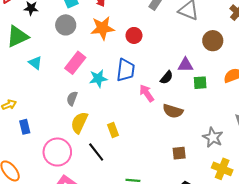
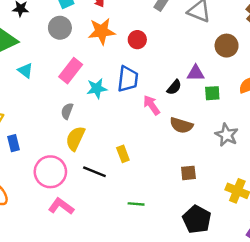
yellow rectangle: (113, 130) -> (123, 154), moved
gray star: (213, 137) -> (227, 135), moved
black line: (96, 152) -> (94, 172), turned -30

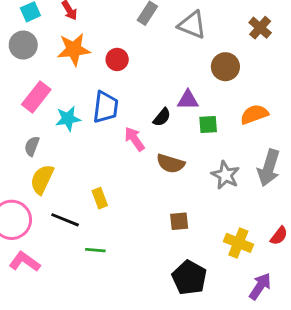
green line: (136, 204) -> (95, 250), moved

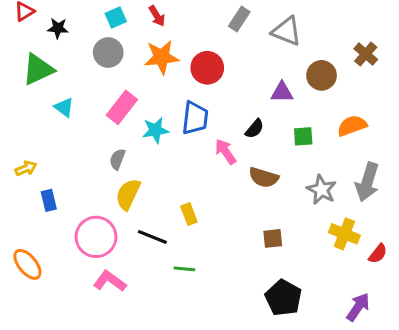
brown cross: (260, 28) -> (366, 54), moved
red circle: (117, 59) -> (207, 68), size x1.4
purple triangle: (188, 100) -> (282, 92), moved
yellow cross: (238, 243) -> (344, 234), moved

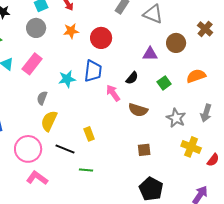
orange star: (162, 57) -> (71, 31), size x0.7
pink rectangle: (122, 107) -> (32, 64), moved
green square: (303, 136) -> (164, 83), turned -32
gray arrow: (367, 182) -> (206, 113), size x0.7

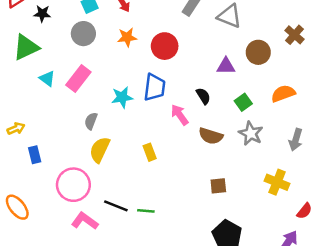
black semicircle: (132, 78) -> (203, 96), turned -72
gray star: (176, 118) -> (251, 133), moved
yellow rectangle: (89, 134) -> (150, 152), moved
black line: (65, 149) -> (116, 206), moved
red semicircle: (213, 160) -> (304, 211), moved

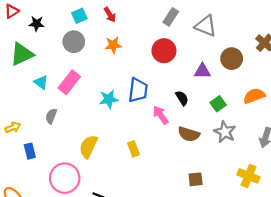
red circle: (165, 46) -> (164, 51), moved
gray semicircle: (91, 121) -> (51, 116), moved

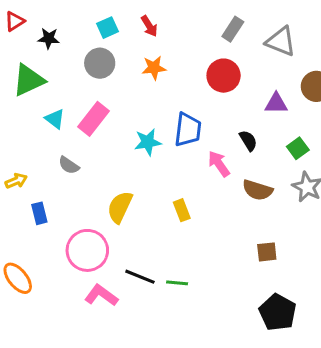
gray semicircle: (51, 116) -> (69, 165), turned -77

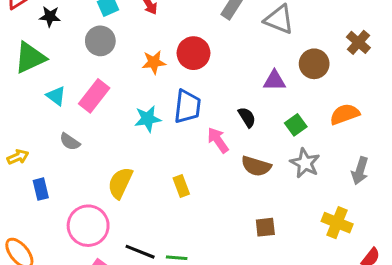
orange star: (154, 68) -> (154, 62), moved
red circle: (224, 76) -> (193, 53), moved

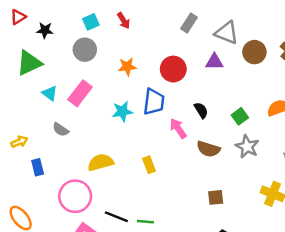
red circle: (193, 53) -> (173, 69), moved
brown circle: (314, 64) -> (254, 52), moved
purple triangle: (274, 81) -> (214, 62), moved
yellow semicircle: (120, 183) -> (101, 162), turned 50

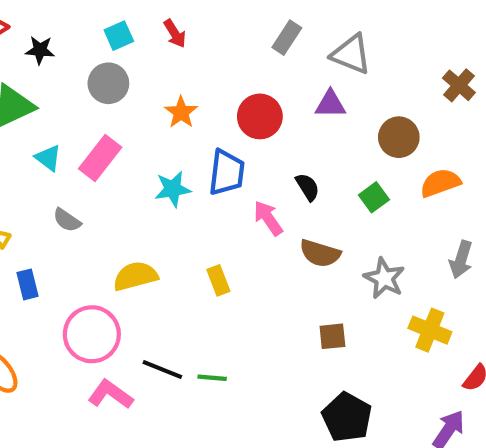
brown circle: (254, 52) -> (399, 137), moved
orange star: (127, 67) -> (181, 112), turned -30
gray star: (247, 147) -> (384, 278), moved

